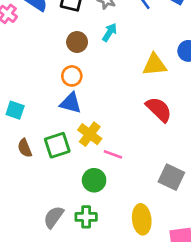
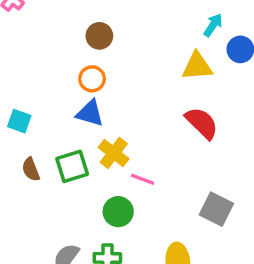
cyan arrow: (110, 32) -> (213, 25), moved

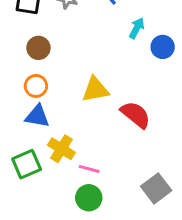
yellow triangle: (197, 66) -> (95, 90), moved
gray square: (216, 209) -> (156, 188), turned 32
green circle: (118, 212) -> (89, 198), moved

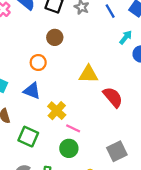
orange circle: (36, 86) -> (38, 62), moved
blue triangle: (37, 116) -> (32, 91), moved
green square: (27, 164) -> (28, 137), moved, turned 36

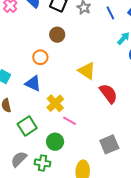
yellow triangle: (88, 74) -> (87, 71), turned 30
green square: (28, 137) -> (27, 126), turned 30
green circle: (69, 148) -> (55, 142), moved

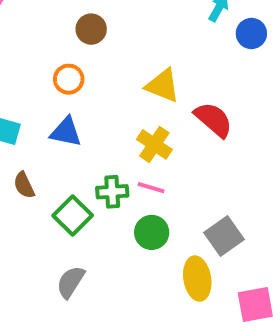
yellow cross: (55, 103) -> (154, 144), moved
green circle: (55, 142) -> (152, 232), moved
gray square: (109, 144) -> (224, 236), moved
green cross: (42, 163) -> (112, 192), moved

